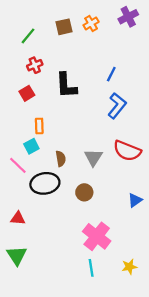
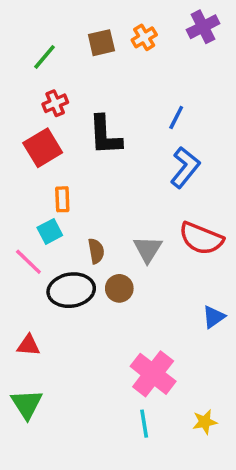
red square: (27, 93) -> (43, 148), size x1.5
brown circle: (84, 192) -> (119, 288), moved

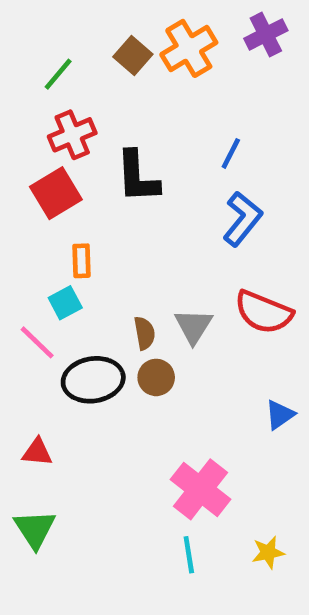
orange cross: (144, 37) -> (189, 48), size x1.6
brown square: (101, 43) -> (133, 55), turned -36
red cross: (55, 103) -> (72, 135), size x1.4
brown semicircle: (96, 251) -> (144, 333), moved

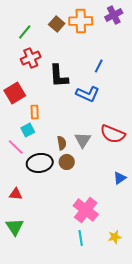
orange cross: (189, 48) -> (81, 21), turned 30
red square: (56, 193) -> (15, 93), moved
blue L-shape: (242, 219) -> (88, 94), moved, turned 75

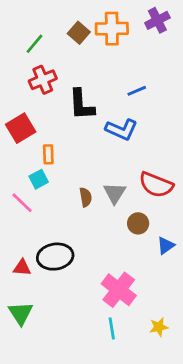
blue line: (99, 66) -> (137, 91), turned 40
brown circle: (67, 162) -> (138, 223), moved
black ellipse: (40, 163) -> (55, 257), moved

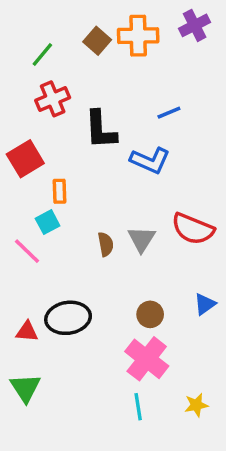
brown circle: (138, 223) -> (150, 314), moved

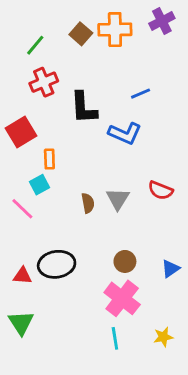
red semicircle: (193, 229) -> (160, 190), size x0.7
blue triangle: (205, 304) -> (170, 269), moved

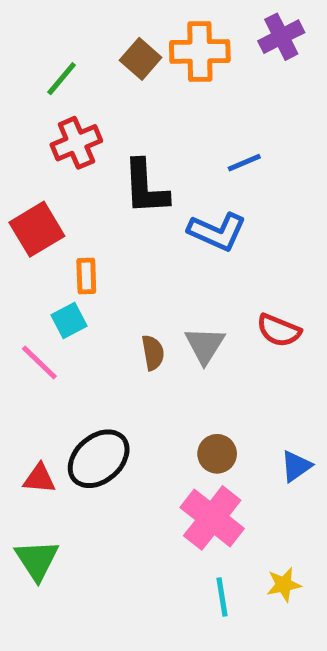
black ellipse: (57, 264) -> (99, 459), turned -32
cyan line: (115, 338) -> (222, 597), moved

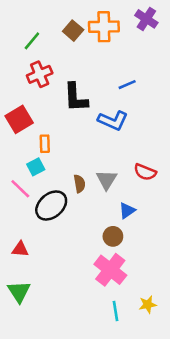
purple cross: (281, 37) -> (146, 19), turned -30
black ellipse: (99, 459) -> (51, 205), moved
blue triangle: (296, 466) -> (127, 211), moved

